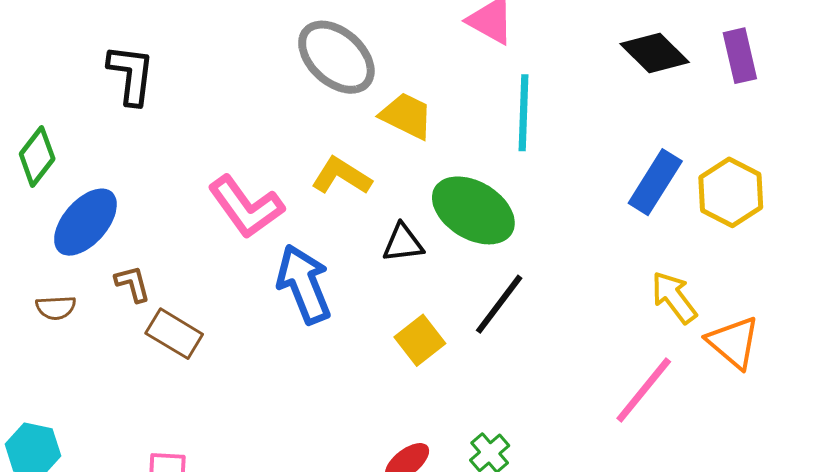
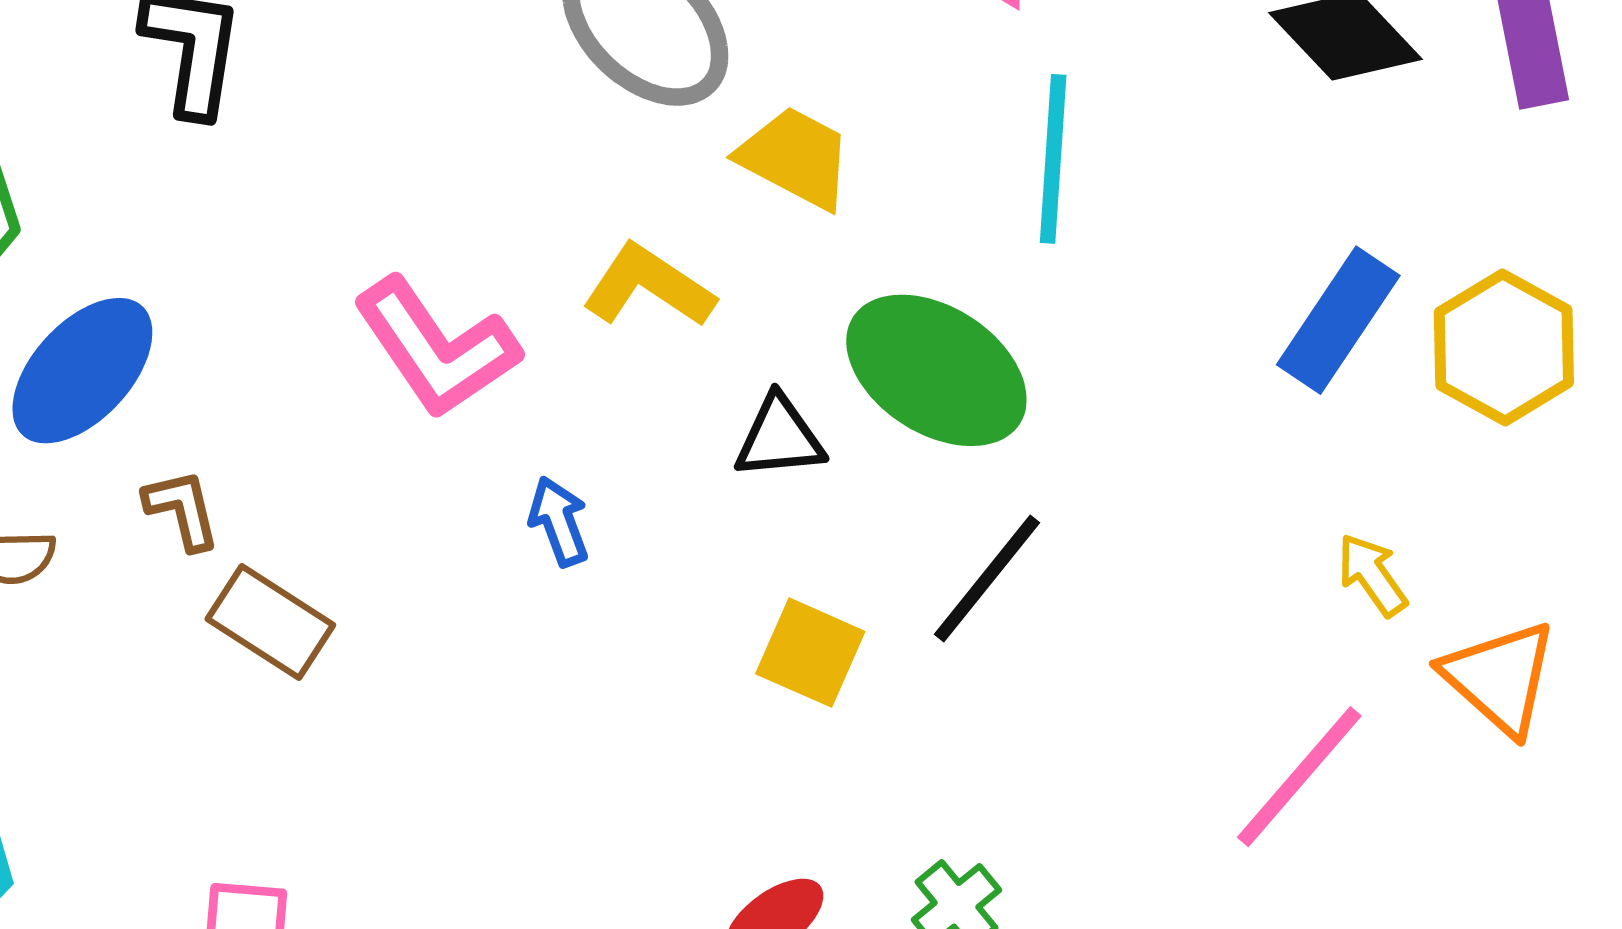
blue arrow: (304, 284) -> (559, 521), size x0.5
yellow arrow: (674, 297) -> (1372, 575), size x0.7
yellow square: (420, 340) -> (810, 653), turned -30

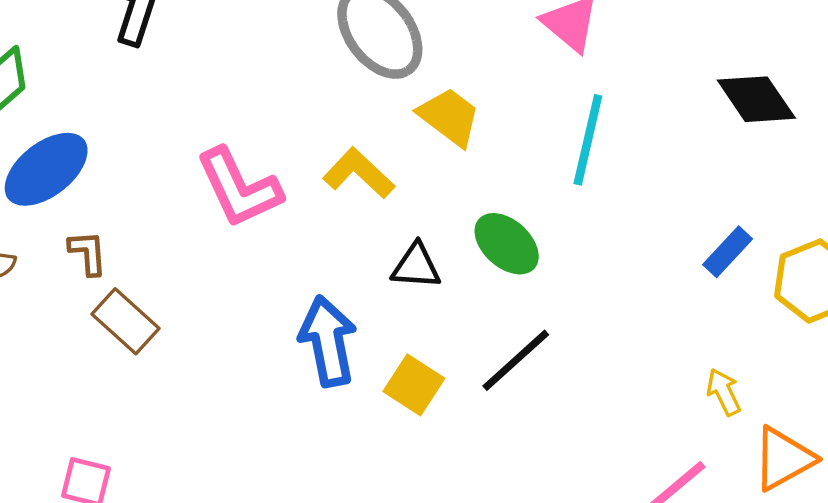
blue rectangle: (1338, 320) -> (728, 252), size x0.7
green ellipse: (936, 370) -> (507, 244), size x0.7
blue arrow: (559, 521) -> (328, 341), moved, size x1.8
orange triangle: (1500, 678) -> (784, 459), turned 40

